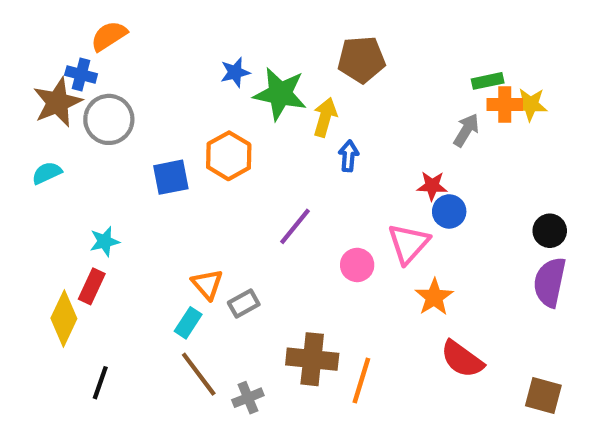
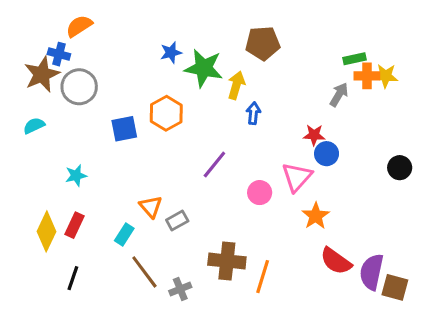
purple semicircle: (550, 282) -> (372, 272), moved
red rectangle: (92, 286) -> (74, 225), moved
cyan rectangle: (188, 323) -> (124, 235), moved

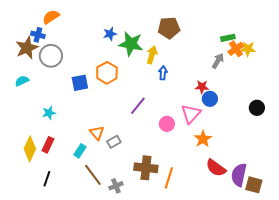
orange cross: (367, 76) -> (236, 49), turned -35

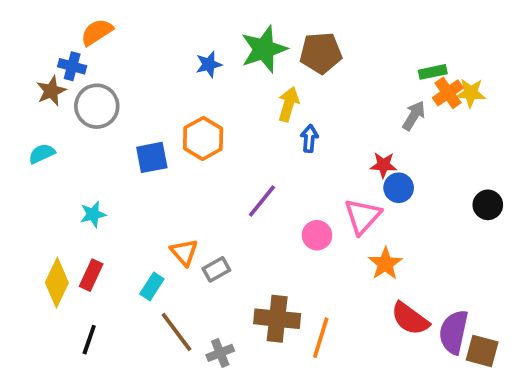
green star: (131, 44) -> (264, 49), moved, turned -30
brown star: (27, 48) -> (51, 91), size x0.7

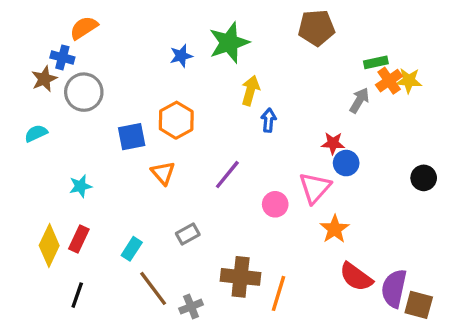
brown pentagon: (321, 53) -> (316, 28), moved
orange triangle: (184, 252) -> (163, 173), moved

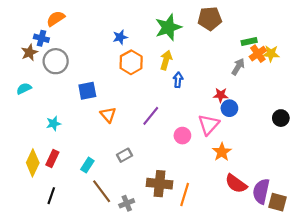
green star: (229, 43) -> (168, 27), moved
orange hexagon: (176, 120) -> (131, 62), moved

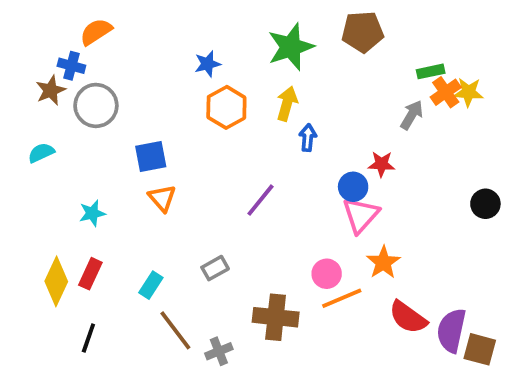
blue circle: (229, 108) -> (353, 187), moved
orange triangle: (108, 115) -> (162, 198), moved
pink circle: (182, 136) -> (327, 274), moved
orange line: (185, 195) -> (342, 298), moved, turned 50

